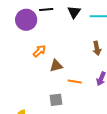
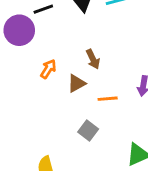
brown arrow: (97, 48) -> (93, 59), moved
gray square: (56, 100) -> (88, 131), turned -32

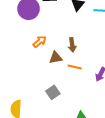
orange line: (108, 99) -> (75, 67), moved

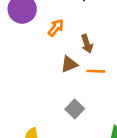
orange arrow: (40, 42) -> (56, 28), moved

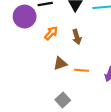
brown arrow: (87, 44) -> (77, 37), moved

